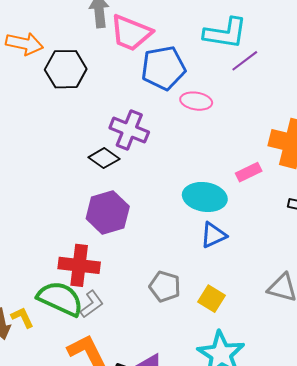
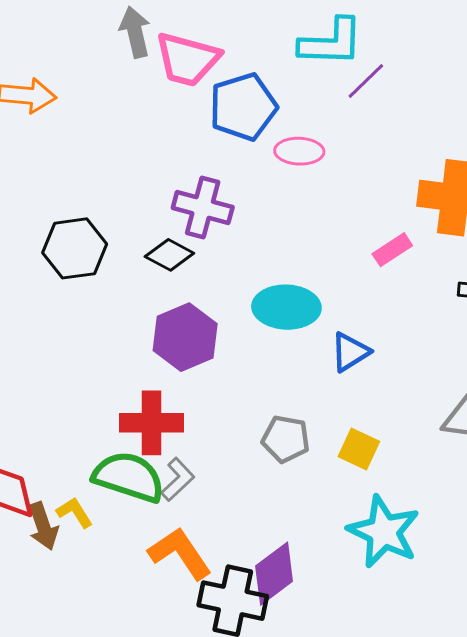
black hexagon: (66, 69) -> (75, 248), moved
cyan ellipse: (205, 197) -> (286, 307), moved

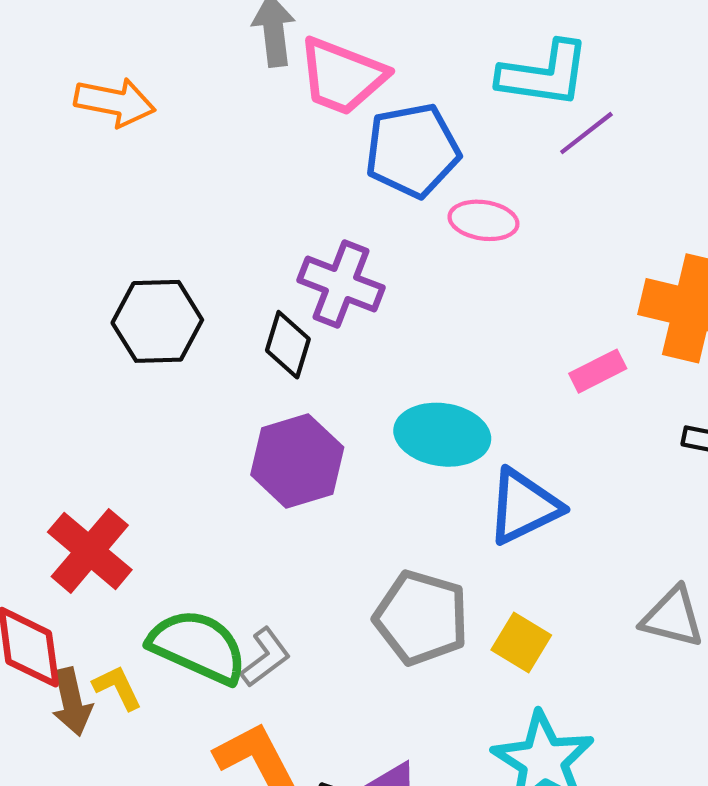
black diamond: (169, 255) -> (288, 345), turned 72
blue triangle: (350, 352) -> (524, 506), size x1.4
red cross: (151, 423) -> (90, 551), moved, turned 34
gray pentagon: (286, 439) -> (421, 618), size x1.4

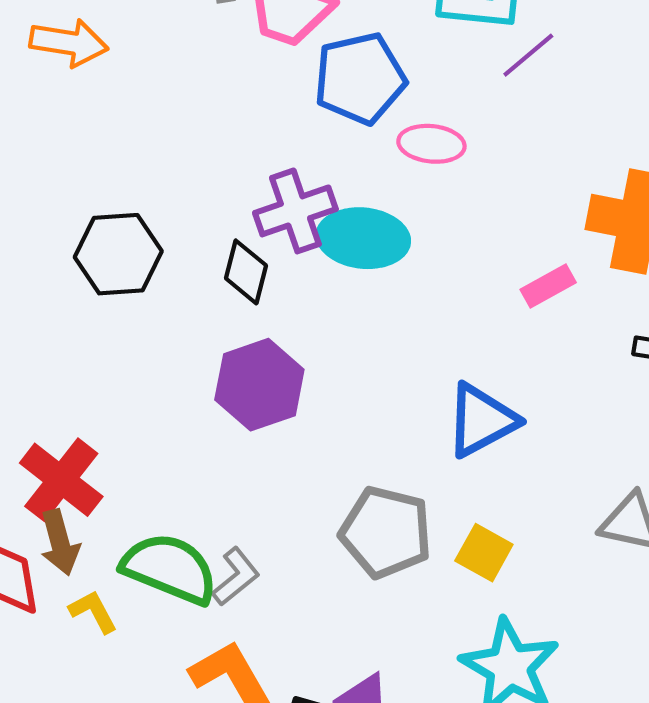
purple cross: (341, 284) -> (295, 211), turned -38
cyan ellipse: (442, 435) -> (363, 238), moved
brown arrow: (72, 702) -> (60, 542), moved

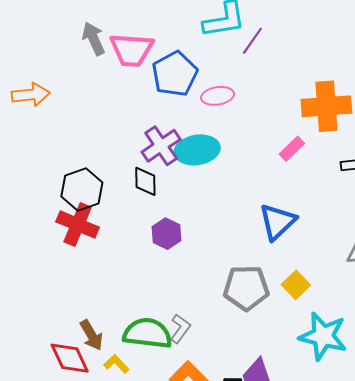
purple hexagon: (259, 385) -> (166, 234), size x0.7
red cross: (61, 480) -> (78, 225), moved
yellow square: (484, 553) -> (296, 285), turned 32

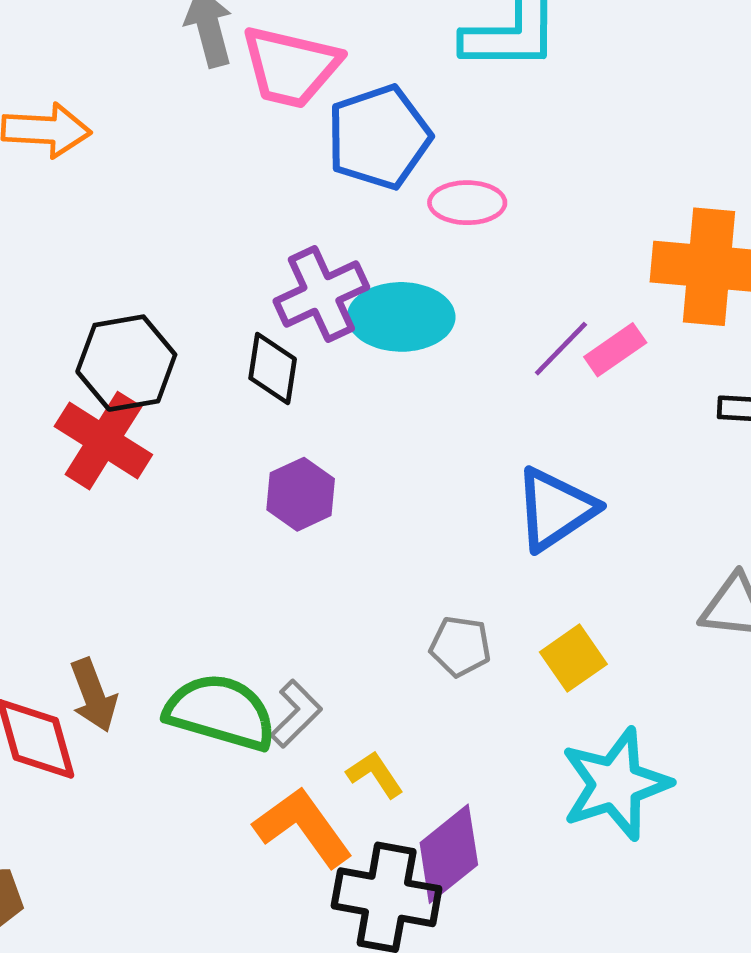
purple line: (252, 41) -> (561, 349), moved
gray pentagon: (246, 288) -> (460, 646), size x0.6
cyan star: (323, 336) -> (616, 784), turned 30
yellow L-shape: (116, 364) -> (375, 774), moved

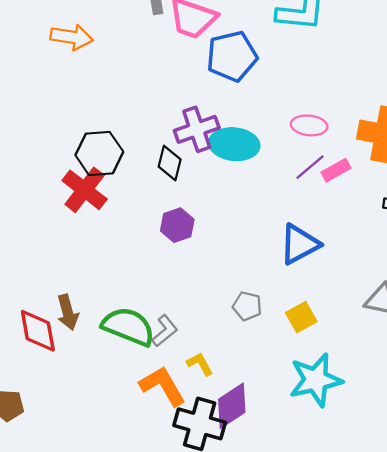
pink ellipse: (467, 203) -> (309, 125), moved

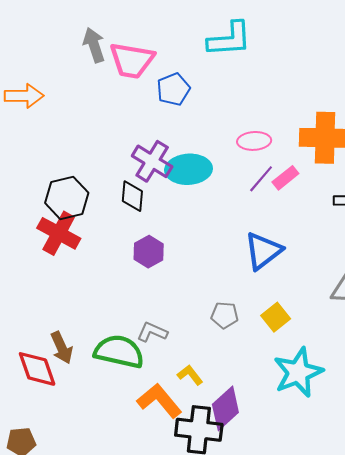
blue pentagon: (232, 56) -> (173, 89), size x0.7
purple cross: (197, 129) -> (152, 161), turned -30
gray L-shape: (165, 331) -> (152, 332), moved, turned -108

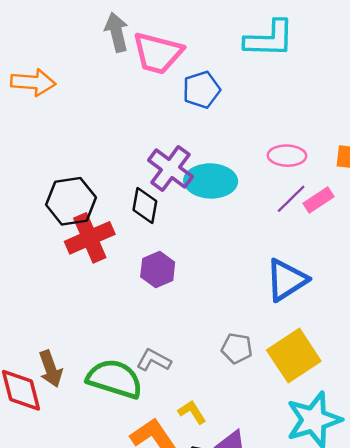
red cross: (59, 233) -> (90, 238), moved, turned 33
yellow square: (276, 317) -> (294, 356), size x1.6

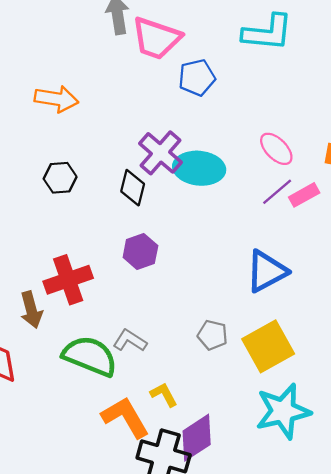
orange arrow: (33, 82) -> (56, 99), moved
pink ellipse: (287, 156) -> (276, 149), turned 39
black hexagon: (71, 201) -> (60, 178), size x0.7
red cross: (90, 238) -> (68, 280), moved
brown arrow: (51, 369) -> (31, 310), moved

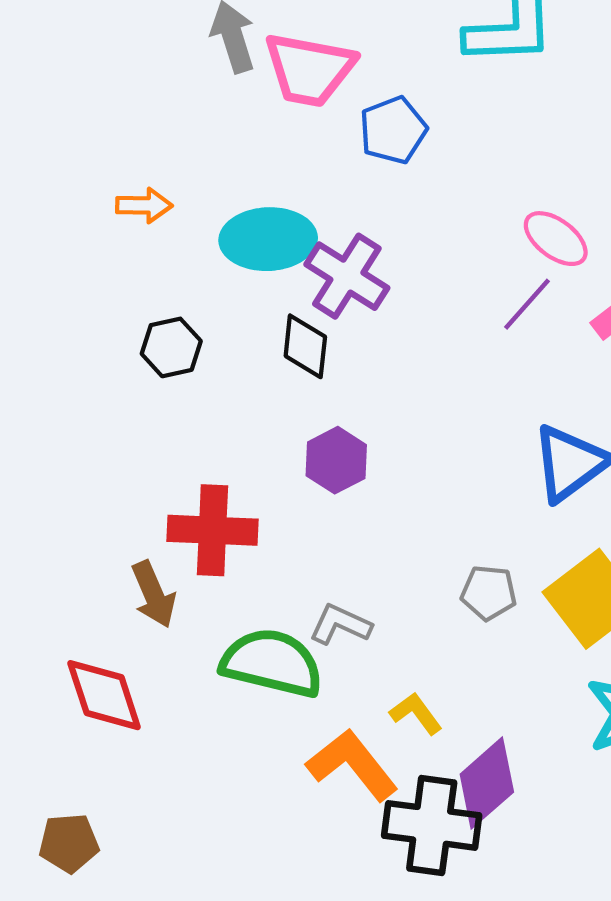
orange arrow: (56, 99) -> (144, 205), size x0.7
cyan ellipse: (199, 168) -> (268, 239), moved
purple line: (277, 192) -> (527, 304), moved
red cross: (68, 280) -> (213, 530), turned 30

